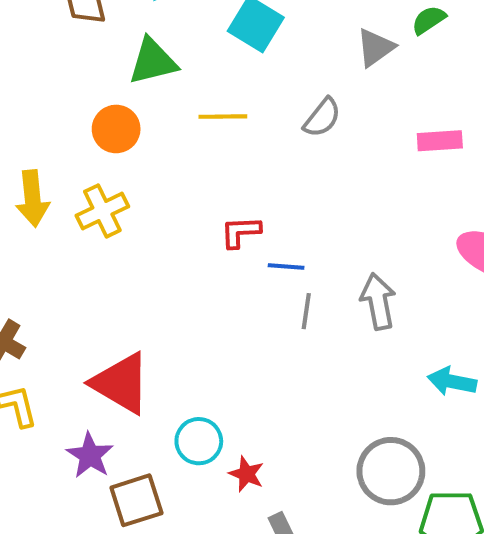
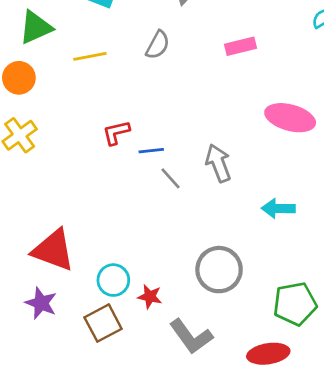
gray line: (306, 311) -> (171, 178), turned -40
gray circle: (391, 471) -> (219, 270), moved
brown square: (136, 500) -> (103, 323), moved

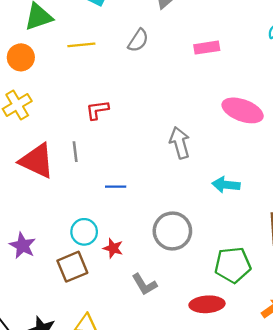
blue line: (151, 151) -> (116, 187), moved
gray line: (171, 178) -> (75, 152), moved, turned 30
red triangle: (53, 250) -> (37, 161), moved
gray L-shape: (191, 336) -> (144, 284), size x0.7

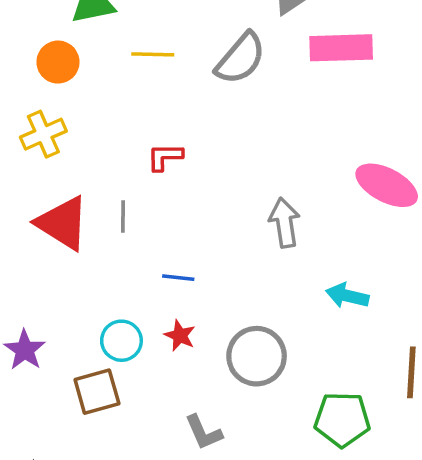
gray semicircle: (138, 40) -> (241, 58), size x1.5
pink rectangle: (207, 48) -> (341, 48), moved, size x1.6
red star: (113, 248) -> (180, 336), moved

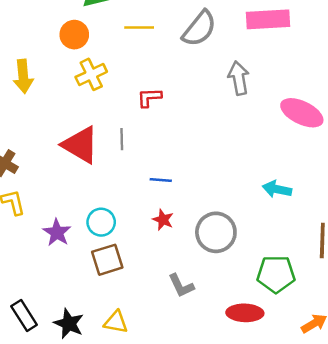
yellow cross: (43, 134) -> (91, 74), moved
gray arrow: (284, 223) -> (239, 78), moved
cyan circle: (121, 341) -> (101, 222), moved

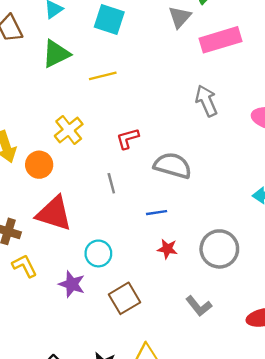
gray semicircle: (199, 29) -> (173, 166), moved, turned -99
orange circle: (74, 35) -> (39, 165), moved
red triangle: (81, 145) -> (54, 213), moved
cyan circle: (101, 222) -> (98, 253), moved

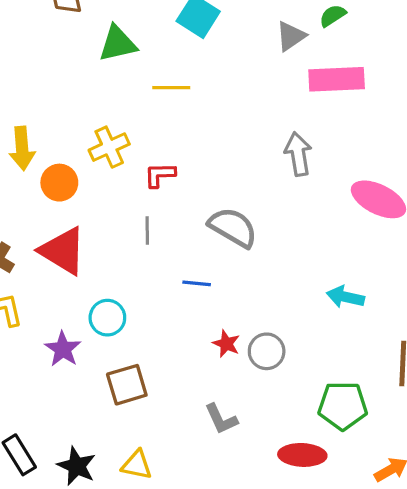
red L-shape: (128, 139) -> (160, 175), moved
red star: (167, 249) -> (226, 344), moved
gray circle: (219, 249) -> (267, 351), size x0.7

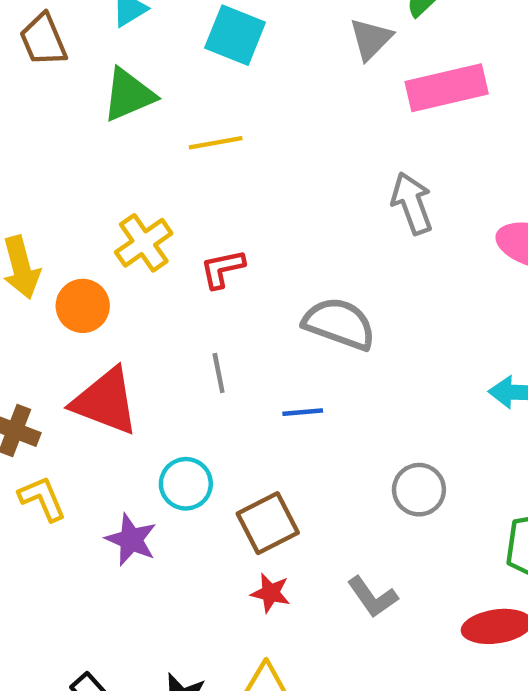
gray line: (147, 230) -> (219, 373), moved
red star: (226, 344) -> (270, 593), moved
brown square: (127, 385) -> (268, 523), moved

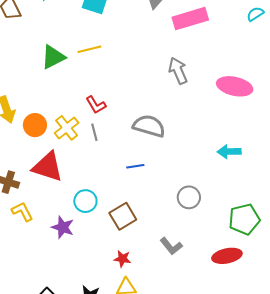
green triangle: (129, 95) -> (53, 57), moved
yellow cross: (144, 243) -> (67, 128), moved
red L-shape: (222, 269) -> (96, 105), turned -105
gray line: (219, 373) -> (94, 132), moved
red star: (270, 593) -> (122, 259), moved

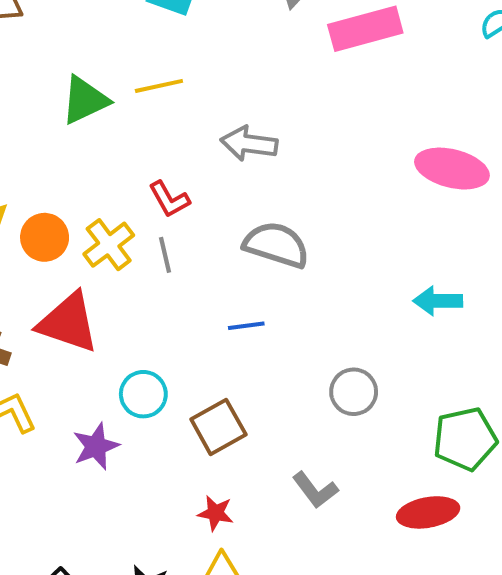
gray arrow: (178, 71) -> (249, 144), moved, turned -60
purple star: (63, 227) -> (96, 446), turned 30

